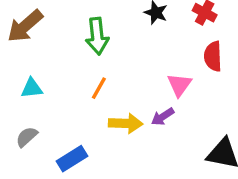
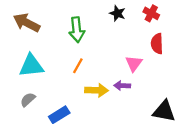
brown arrow: (25, 26) -> (27, 23), turned 68
cyan triangle: (32, 88) -> (31, 66), size x1.6
purple arrow: (163, 117) -> (122, 86), turned 35

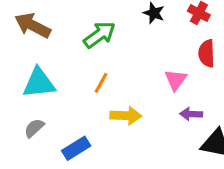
green arrow: (77, 30) -> (99, 35), turned -120
purple arrow: (122, 86) -> (191, 114), moved

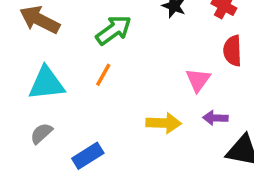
orange line: (101, 83) -> (103, 75), moved
yellow arrow: (126, 116) -> (164, 123), moved

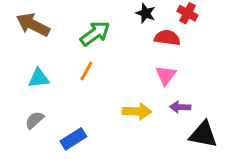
red semicircle: (233, 51) -> (167, 38), moved, turned 100
cyan triangle: (47, 83) -> (39, 78), size x0.7

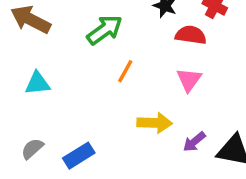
orange line: (86, 71) -> (125, 71), moved
purple arrow: (180, 107) -> (194, 142), moved, turned -42
gray semicircle: (34, 120) -> (32, 149), moved

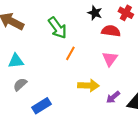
green arrow: (105, 30) -> (58, 28), turned 90
gray semicircle: (32, 149) -> (20, 84), moved

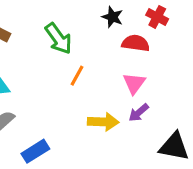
purple arrow: (113, 97) -> (139, 113), moved

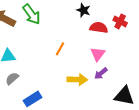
red cross: (157, 17) -> (120, 21), moved
green arrow: (58, 39) -> (31, 14), moved

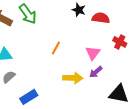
red cross: (120, 21) -> (120, 42), moved
red semicircle: (99, 28) -> (101, 18), moved

